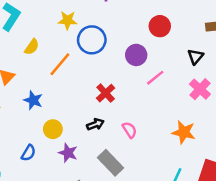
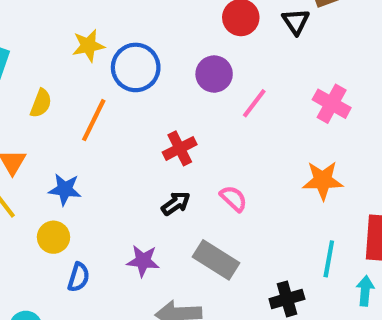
black triangle: (195, 57) -> (296, 21), moved
red cross: (106, 93) -> (180, 148), turned 30
yellow circle: (53, 129) -> (53, 237), moved

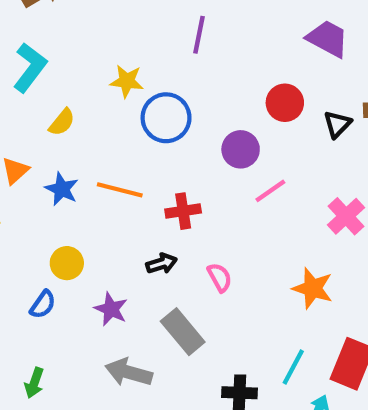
orange line: (94, 120) -> (120, 190), moved, turned 60
blue star: (65, 189) -> (62, 189), moved
yellow circle: (53, 237) -> (67, 263), moved

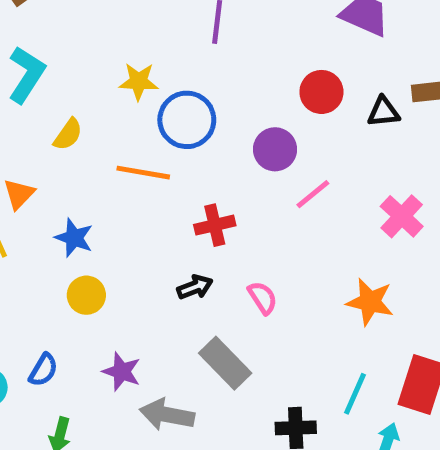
black triangle: (337, 124) -> (383, 112), turned 44
blue star: (62, 189) -> (74, 238), moved
orange line: (120, 190) -> (143, 173), moved
blue semicircle: (43, 304) -> (43, 370), moved
purple star: (111, 309) -> (122, 372), moved

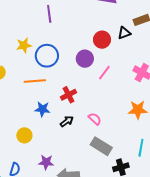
red circle: (321, 92) -> (102, 40), moved
blue star: (74, 238) -> (42, 109), moved
gray rectangle: (225, 363) -> (101, 146), moved

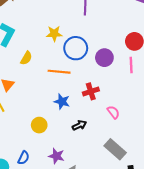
purple circle: (85, 59) -> (104, 58), moved
pink line: (104, 73) -> (131, 65), moved, turned -49
pink semicircle: (95, 119) -> (113, 112), moved
black arrow: (67, 121) -> (79, 125), moved

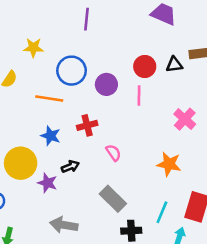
yellow star: (54, 34) -> (33, 48), moved
yellow circle: (39, 125) -> (21, 163), size x1.6
purple star: (56, 156) -> (47, 183), moved

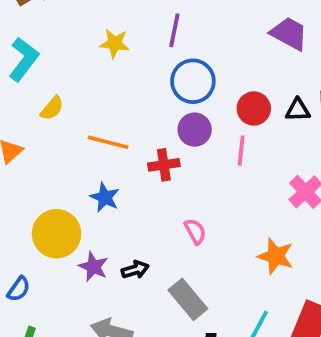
yellow star: (33, 48) -> (115, 43), moved
blue circle: (72, 71) -> (193, 81), moved
red cross: (87, 125) -> (164, 165), moved
black arrow: (70, 166) -> (135, 270), moved

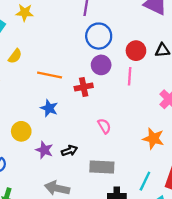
yellow star: (115, 43) -> (25, 13), moved
yellow circle: (57, 234) -> (21, 131), size x0.7
gray rectangle: (188, 299) -> (102, 167), turned -45

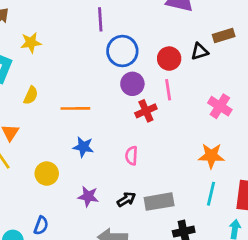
red cross: (84, 87) -> (146, 111), moved
pink semicircle: (104, 126) -> (131, 156), moved, turned -133
yellow circle: (21, 131) -> (47, 174), moved
black arrow: (69, 151) -> (126, 199), moved
cyan line: (145, 181) -> (211, 194), moved

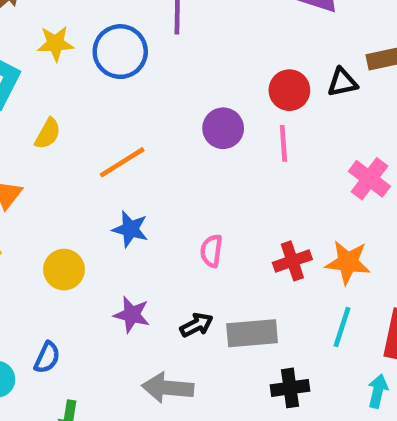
blue circle: (122, 51) -> (120, 52), moved
orange line: (75, 108) -> (122, 162), turned -36
red cross: (146, 111) -> (292, 261), moved

